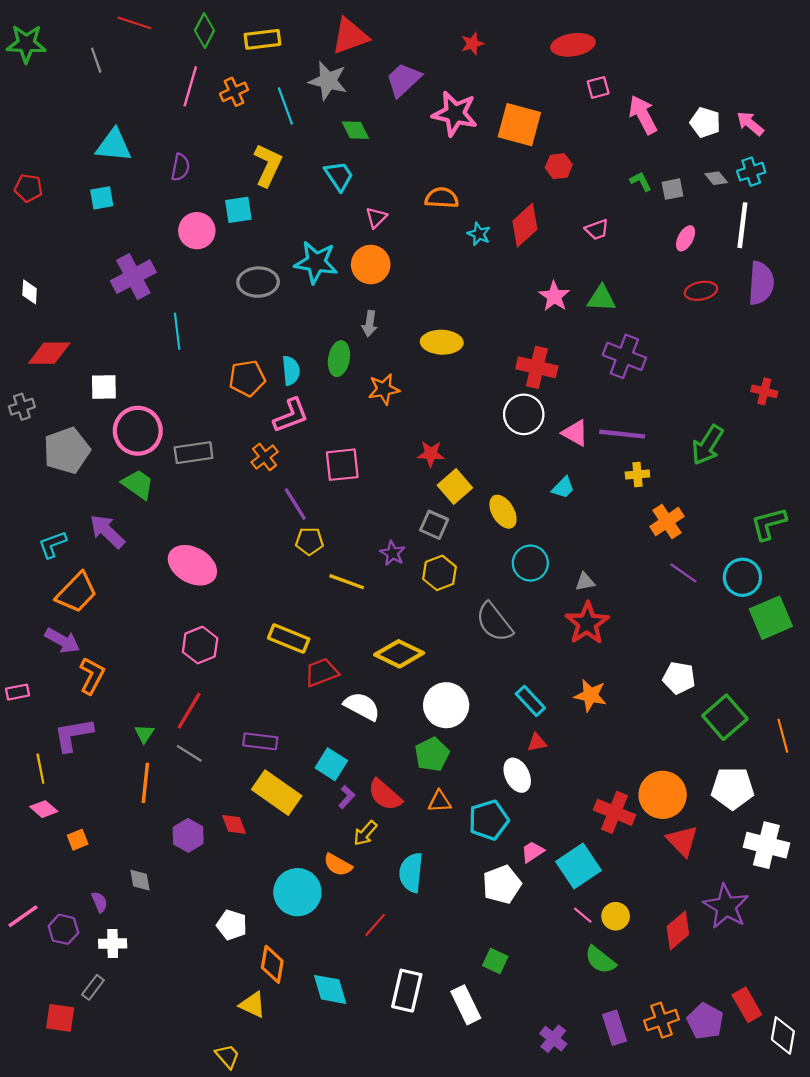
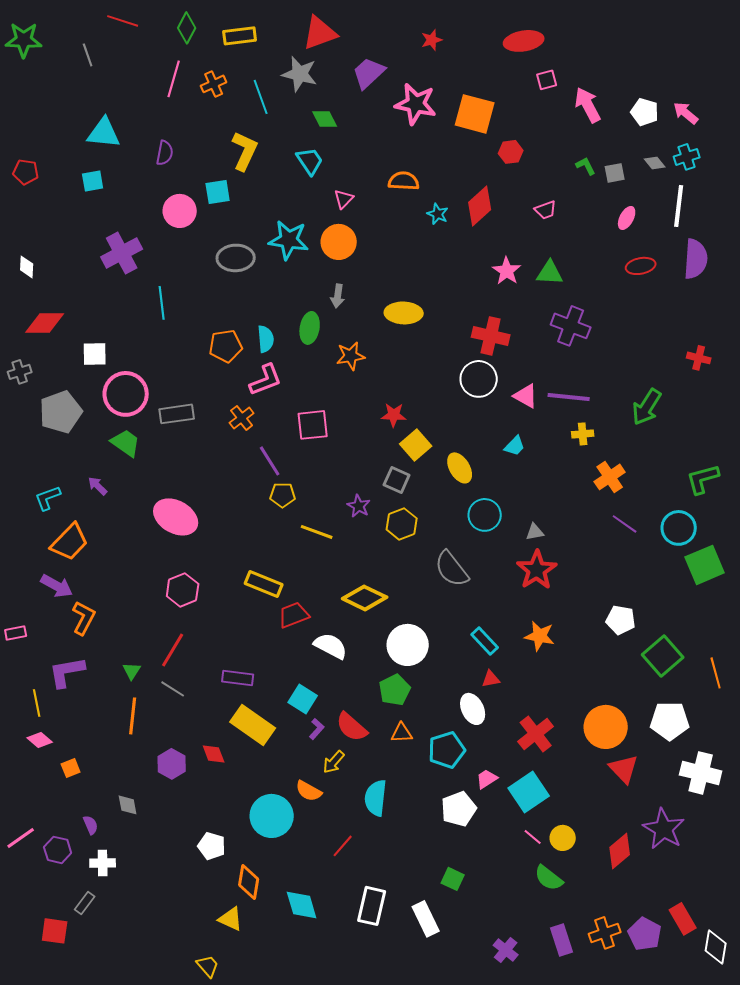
purple arrow: (107, 531) -> (98, 486), size x0.6
red cross: (614, 812) -> (536, 734), moved, turned 30

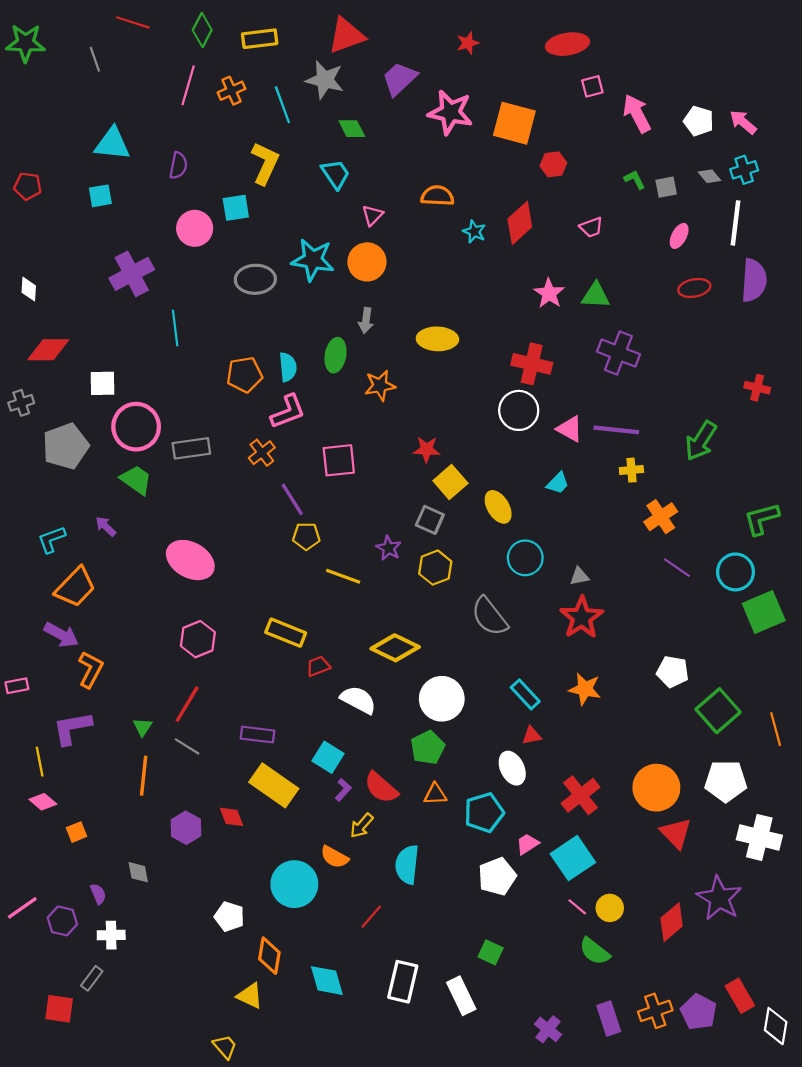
red trapezoid: (294, 615) -> (318, 666), size x0.7

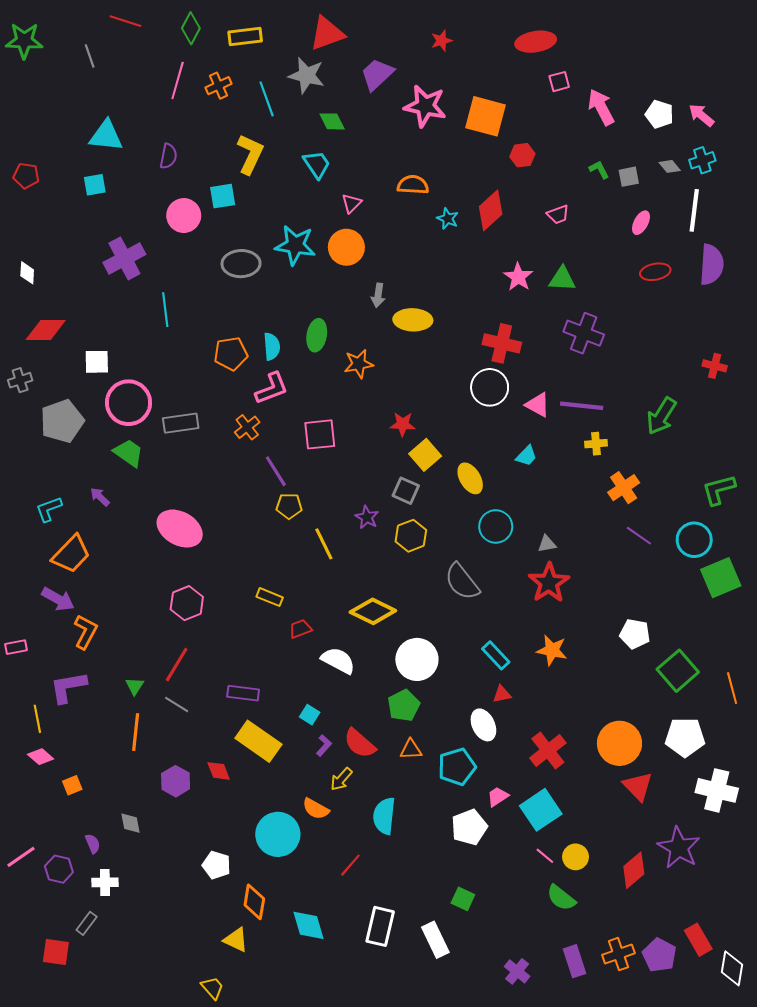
gray arrow: (366, 320) -> (378, 295), moved
yellow line: (343, 576) -> (324, 544), turned 44
yellow rectangle: (286, 633) -> (270, 597), size x0.7
cyan square: (328, 757) -> (310, 715), size x0.7

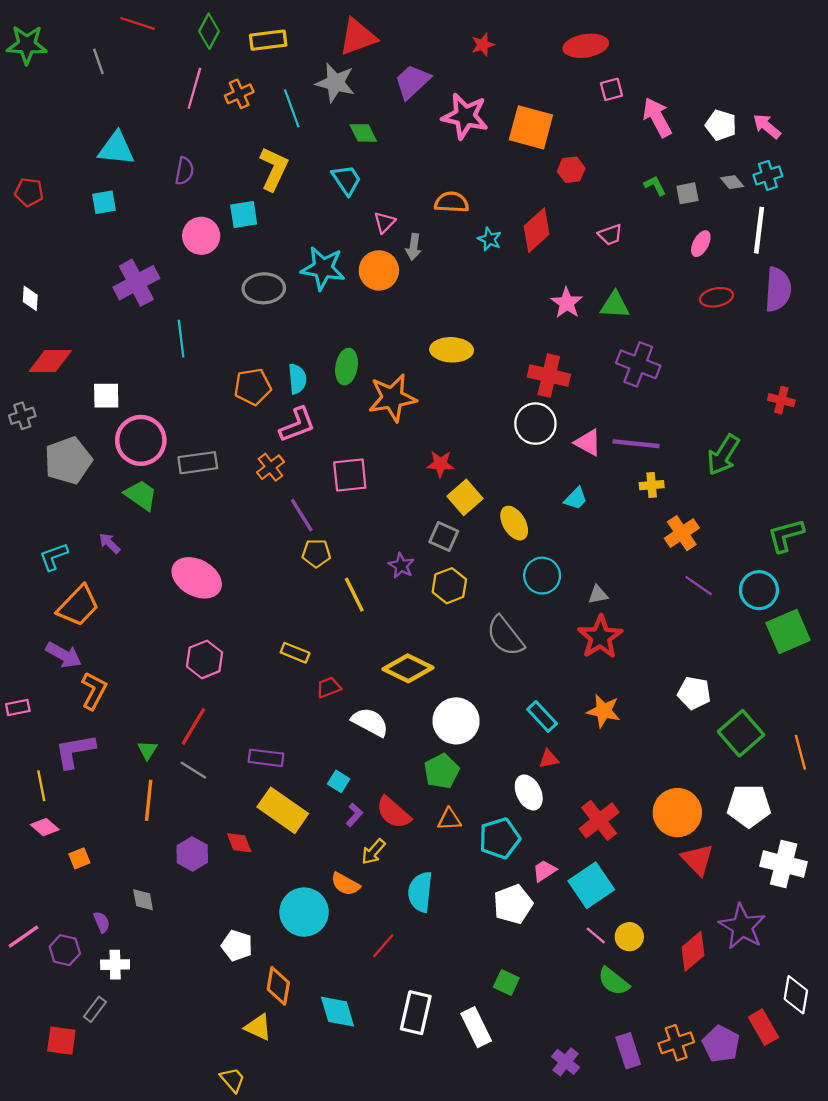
gray arrow: (378, 295) -> (414, 247), moved
orange star: (359, 364) -> (392, 398), size x1.5
white diamond: (732, 968) -> (796, 995), moved

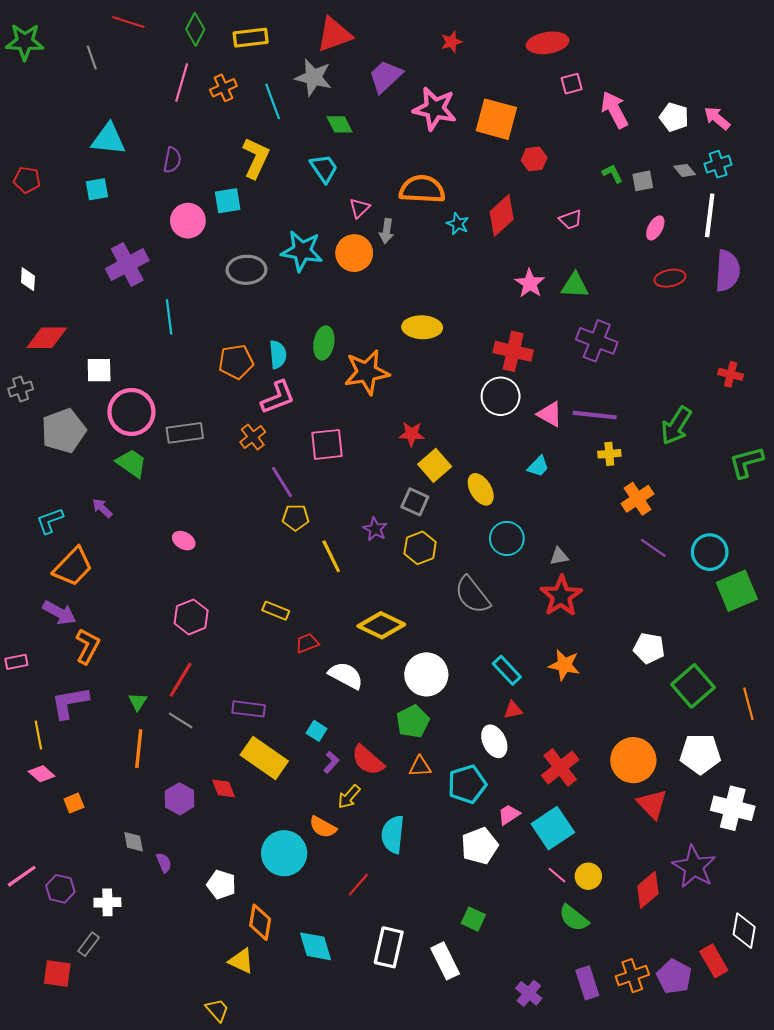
orange semicircle: (452, 202) -> (422, 189), size x1.4
green L-shape: (786, 535) -> (746, 462), moved
pink ellipse: (197, 578) -> (184, 541), size x0.5
purple semicircle: (102, 922) -> (164, 863), moved

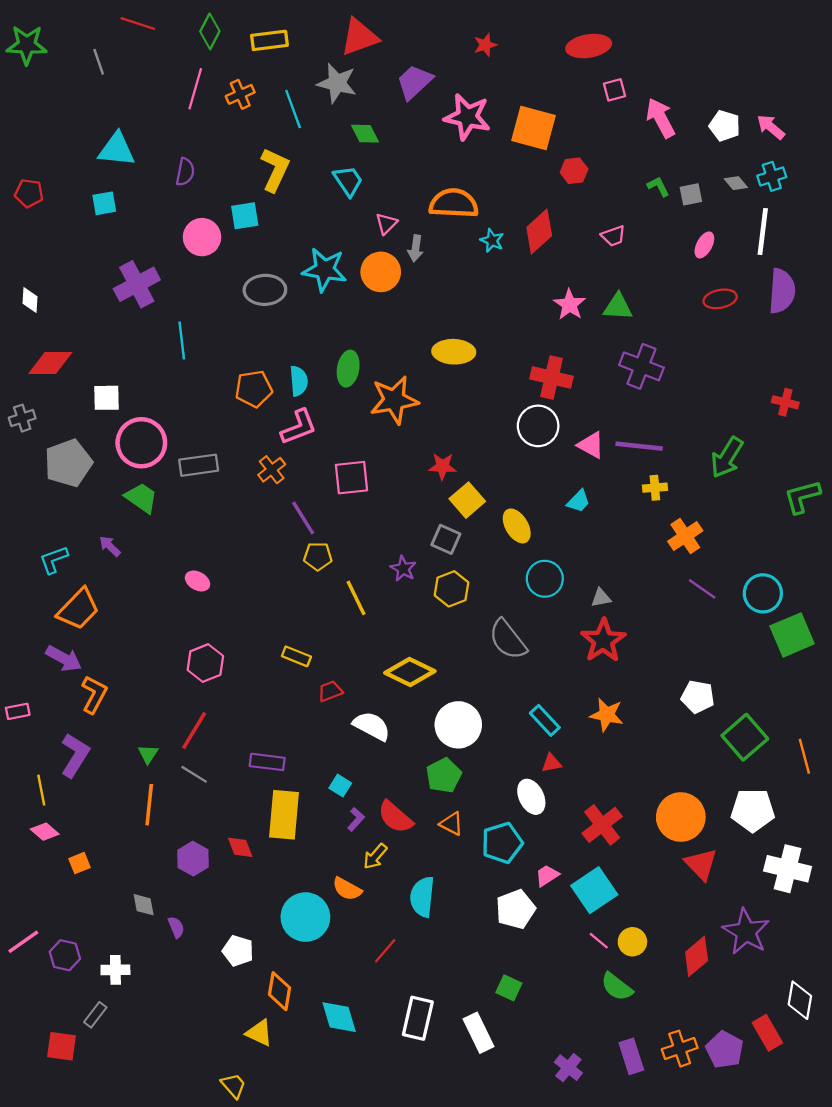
purple L-shape: (70, 703) -> (75, 755), turned 132
yellow rectangle: (264, 758) -> (284, 815), turned 60
orange triangle: (420, 766) -> (452, 824), turned 30

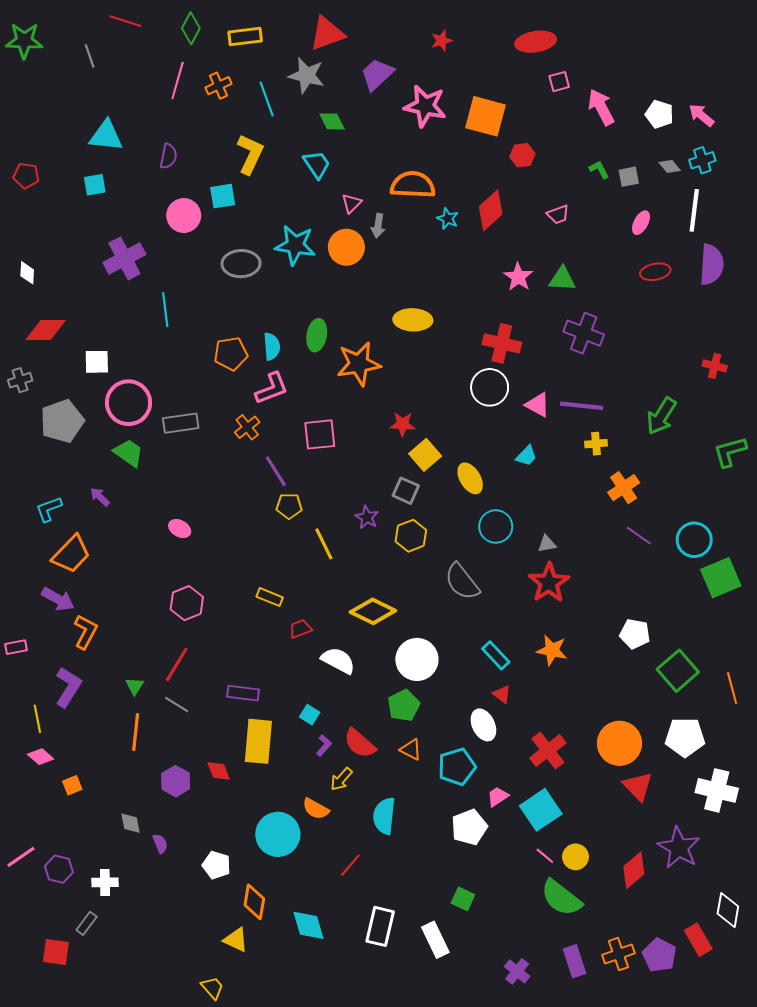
red triangle: (552, 763) -> (502, 694), turned 48
green semicircle: (617, 987) -> (561, 898), size x1.4

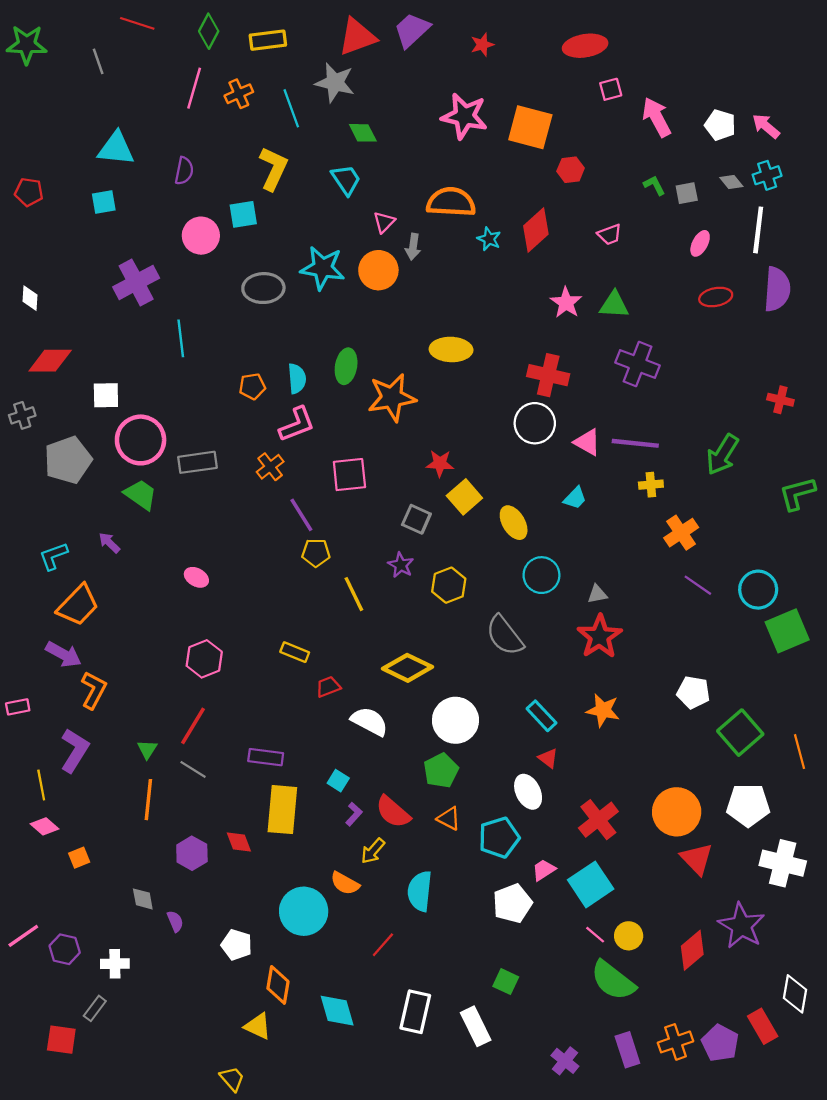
purple trapezoid: (377, 74) -> (412, 30), moved
orange pentagon: (231, 354) -> (252, 386), size x0.7
gray square: (406, 491) -> (416, 519), moved

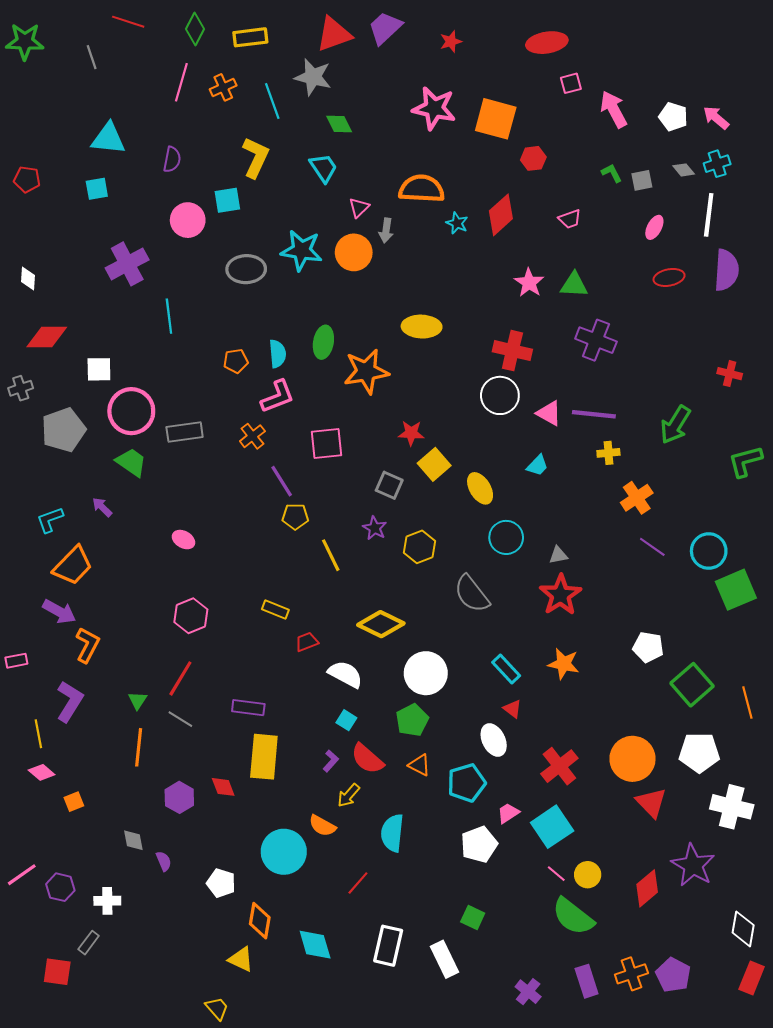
cyan square: (338, 781) -> (346, 720), moved
red rectangle: (763, 1026) -> (752, 978), moved, turned 52

